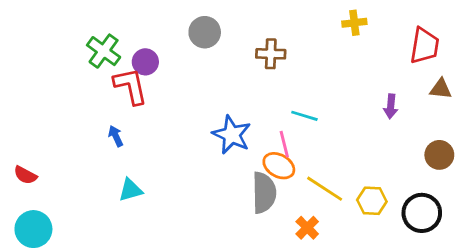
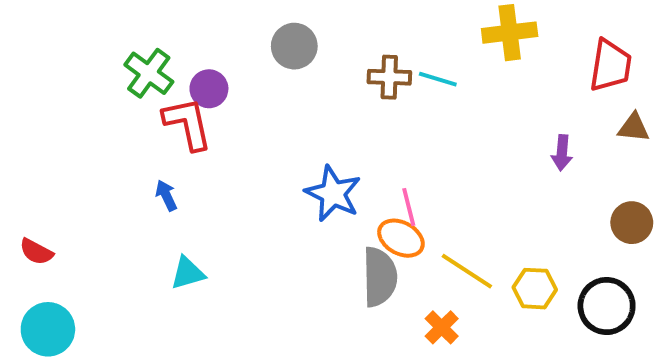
yellow cross: (354, 23) -> (510, 33), size x1.5
cyan line: (304, 116) -> (438, 79), moved

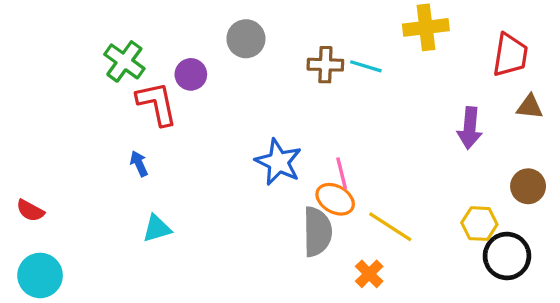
purple circle: (209, 89) -> (191, 74), moved
purple arrow: (562, 153) -> (470, 128), size x1.4
yellow hexagon: (535, 289) -> (479, 224), moved

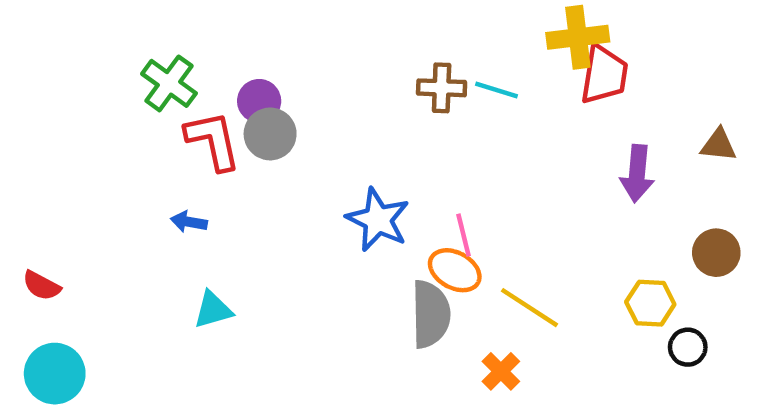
gray circle: (246, 39) -> (270, 134), moved
red trapezoid: (510, 55) -> (604, 75), moved
blue arrow: (139, 164) -> (189, 222), turned -55
black circle: (507, 256) -> (688, 347), size x0.6

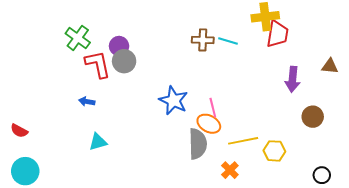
brown circle: (716, 253) -> (313, 117), moved
yellow hexagon: (650, 303) -> (274, 151), moved
yellow line: (529, 308) -> (243, 141), turned -44
black circle: (688, 347) -> (322, 175), moved

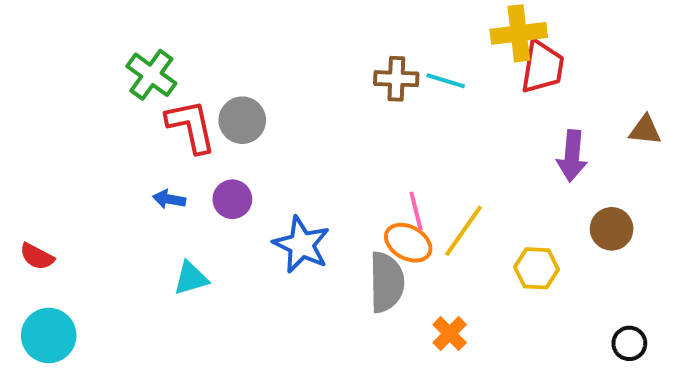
purple circle: (119, 46) -> (232, 199), moved
blue star: (173, 101) -> (302, 245), moved
yellow line: (243, 141) -> (463, 231), moved, turned -44
yellow hexagon: (274, 151) -> (537, 268), moved

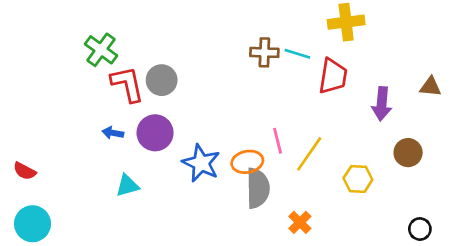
red trapezoid: (542, 67) -> (333, 76), moved
purple circle: (232, 199) -> (155, 133), size x1.4
orange ellipse: (408, 243) -> (247, 162), moved, turned -40

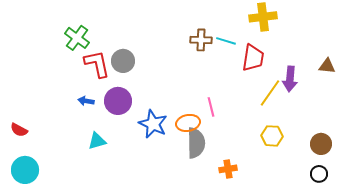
brown circle: (408, 153) -> (321, 144), moved
yellow line: (309, 154) -> (270, 93), moved
orange cross: (300, 222) -> (228, 169), turned 36

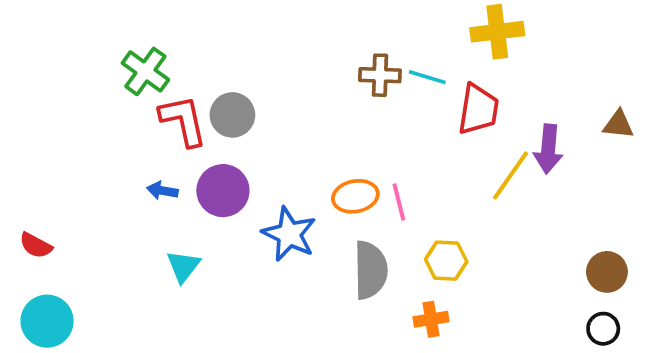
orange ellipse: (188, 123) -> (355, 196), moved
yellow hexagon: (272, 136) -> (446, 261), moved
cyan triangle: (97, 141) -> (183, 266), turned -36

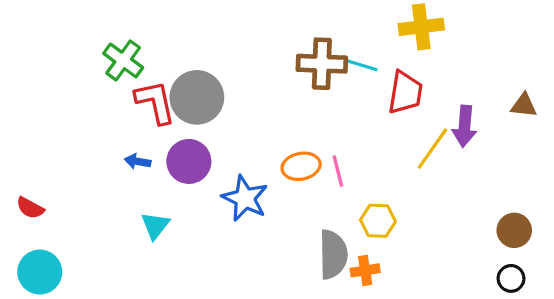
brown cross: (380, 75) -> (322, 64), size x1.4
gray circle: (232, 115) -> (197, 97), size x1.4
gray semicircle: (371, 270) -> (333, 254), moved

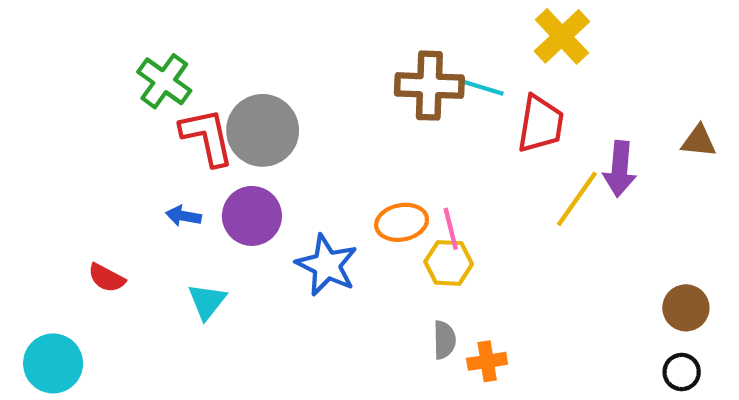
yellow cross: (421, 27) -> (562, 36), turned -36
red semicircle: (30, 208) -> (107, 278), moved
yellow hexagon: (378, 221) -> (449, 263), moved
gray semicircle: (333, 254) -> (444, 340), size x0.6

